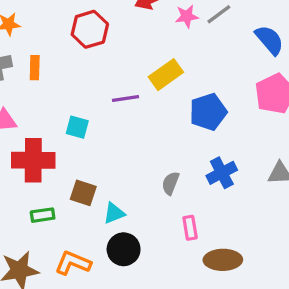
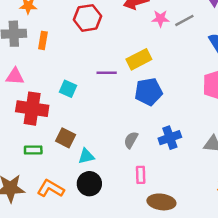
blue pentagon: (208, 112) -> (149, 92), moved

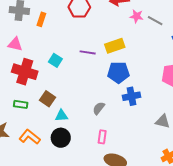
gray line: (184, 20) -> (155, 21), turned 49
blue cross: (170, 138) -> (131, 96), moved

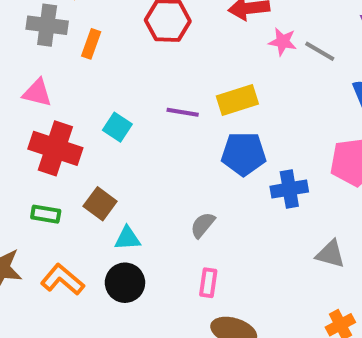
blue cross: (131, 96) -> (289, 189), moved

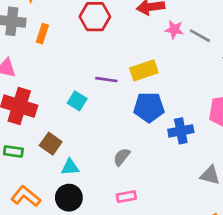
cyan square: (117, 127) -> (77, 101), moved
pink rectangle: (208, 283) -> (126, 197), turned 72

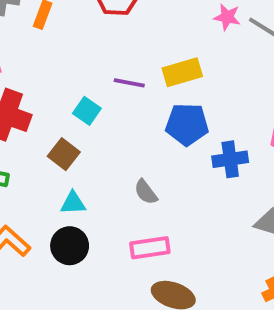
brown square: (51, 144) -> (64, 154), moved
gray semicircle: (122, 157) -> (146, 192), turned -78
pink rectangle: (126, 197) -> (150, 248), size x1.4

